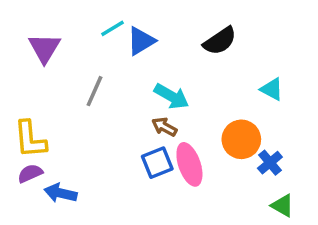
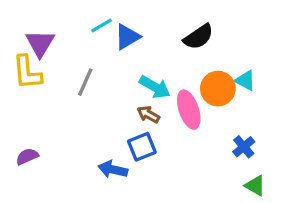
yellow L-shape: (30, 139) -> (27, 72), moved
orange circle: (241, 139) -> (218, 89), moved
pink ellipse: (189, 164) -> (189, 110), moved
blue arrow: (61, 193) -> (113, 169), moved

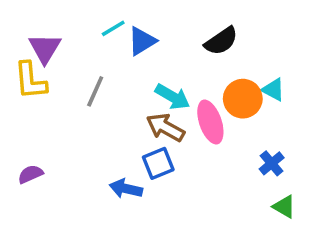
brown arrow: (148, 114) -> (165, 127), size x1.5

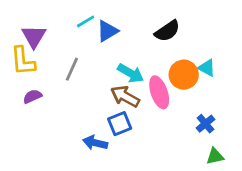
purple semicircle: (30, 174) -> (32, 96), moved
green triangle: (284, 207) -> (215, 156), turned -42

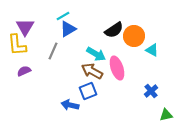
blue triangle: (107, 31) -> (68, 29), moved
black semicircle: (167, 31) -> (114, 30), moved
orange circle: (184, 75) -> (134, 36), moved
green triangle: (215, 156) -> (166, 115), moved

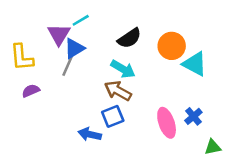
purple triangle: (25, 27) -> (59, 34), moved
blue triangle: (68, 29) -> (74, 48), moved
black semicircle: (114, 30) -> (129, 38), moved
cyan triangle: (152, 50) -> (195, 64), size x1.5
pink ellipse: (117, 68) -> (167, 123), moved

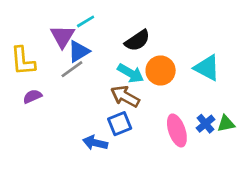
orange circle: (172, 46) -> (161, 71), moved
gray line: (68, 65) -> (72, 69), turned 30
green triangle: (213, 147) -> (226, 124), moved

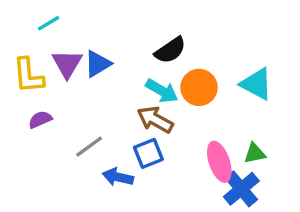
cyan line: (86, 21) -> (49, 23), moved
purple triangle: (62, 36) -> (67, 64), moved
gray line: (72, 69) -> (89, 147), moved
blue cross: (206, 124) -> (241, 189), moved, size x1.5
green triangle: (226, 124) -> (255, 153), moved

